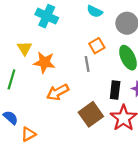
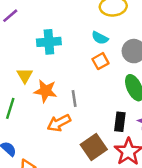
cyan cross: (47, 16) -> (49, 42), turned -30
orange square: (97, 46) -> (100, 61), moved
gray line: (87, 64) -> (74, 98), moved

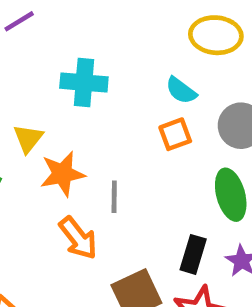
orange star: (45, 91) -> (62, 174), turned -30
orange arrow: (59, 123) -> (78, 238), turned -110

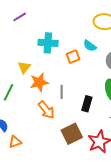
orange square: (175, 134) -> (73, 57), moved
black rectangle: (193, 254) -> (87, 104), moved

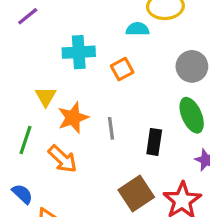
cyan semicircle: (90, 46) -> (138, 29), moved, turned 152
orange arrow: (46, 110) -> (63, 159), moved

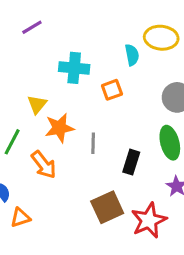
cyan semicircle: (138, 29) -> (132, 55), turned 70

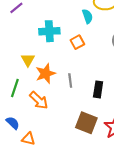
brown square: (107, 207) -> (86, 123), turned -35
orange triangle: (20, 218) -> (28, 139), turned 40

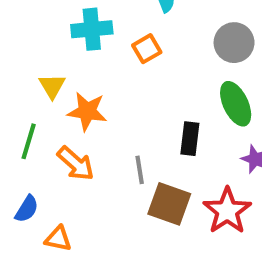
orange star: (46, 74) -> (87, 111), turned 30
gray line: (70, 81) -> (140, 170), moved
blue semicircle: (13, 123) -> (27, 209), turned 80

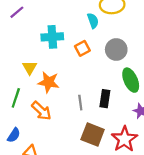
gray circle: (234, 43) -> (116, 50), moved
gray line: (140, 170) -> (80, 103), moved

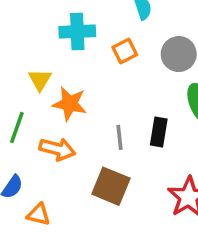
orange arrow: (41, 111) -> (57, 149), turned -30
brown square: (93, 134) -> (111, 186), moved

